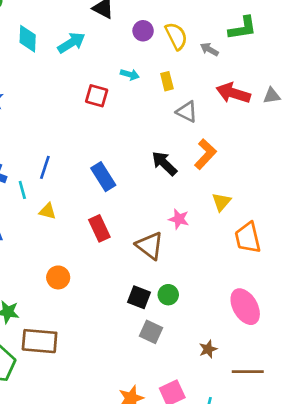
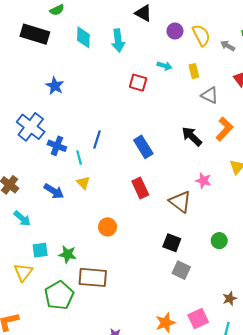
cyan arrow: (71, 43) -> (118, 40), turned 115
yellow triangle: (48, 211) -> (83, 183), moved, turned 32
green circle: (168, 295) -> (219, 241), moved
brown star: (208, 349) -> (230, 299), moved

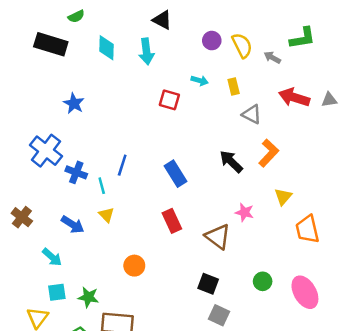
black triangle: (143, 13) -> (162, 20), moved
cyan arrow: (22, 219) -> (52, 257), moved

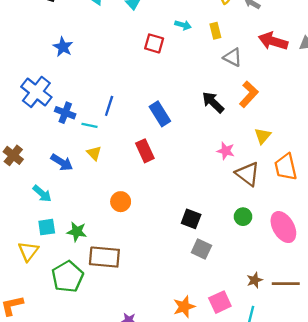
cyan line: (102, 186) -> (89, 125), turned -63
red rectangle: (172, 221) -> (145, 151), moved
brown triangle: (218, 237) -> (248, 174), moved

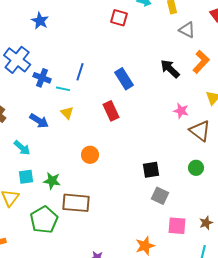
black square: (191, 219) -> (151, 170), turned -30
pink square: (220, 302) -> (177, 226), moved, turned 30

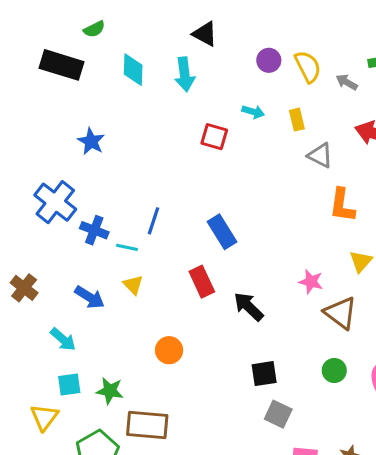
orange L-shape: (201, 62) -> (342, 205), turned 145
black arrow: (170, 69) -> (249, 307), moved

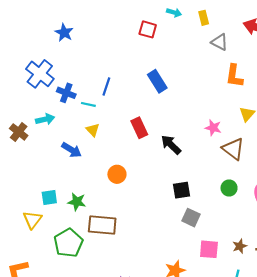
blue rectangle: (222, 232) -> (157, 81), moved
blue arrow: (90, 297) -> (72, 150), moved
cyan arrow: (63, 339) -> (45, 119), moved, turned -54

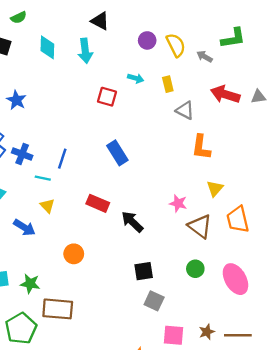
blue cross: (66, 93) -> (22, 154), moved
red rectangle: (139, 128) -> (98, 203), turned -42

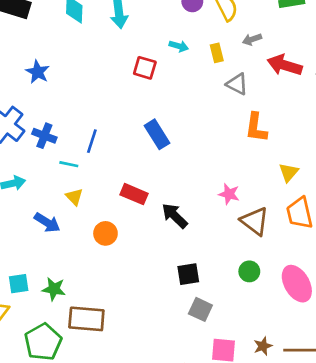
gray arrow: (205, 57) -> (252, 39), moved, turned -49
yellow triangle: (215, 188) -> (289, 172), moved
orange circle: (74, 254) -> (105, 233), moved

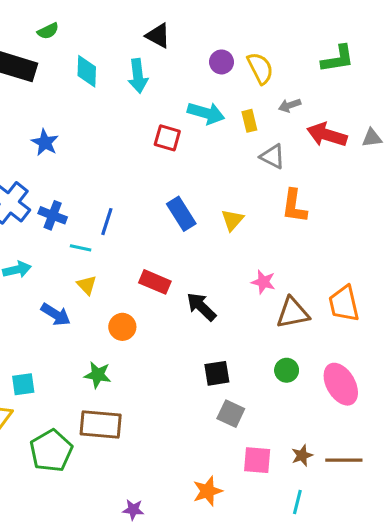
cyan arrow: (179, 46) -> (206, 113), size x1.6
yellow triangle: (289, 172) -> (232, 220), moved
brown triangle: (255, 221) -> (293, 313), turned -48
green star: (54, 289) -> (98, 375), moved

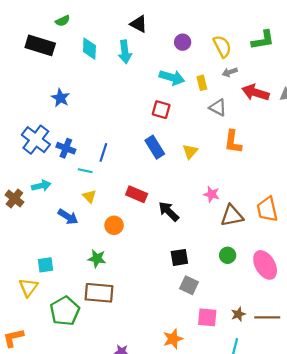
yellow semicircle: (260, 68) -> (222, 46), moved
red square: (167, 138) -> (161, 110), moved

